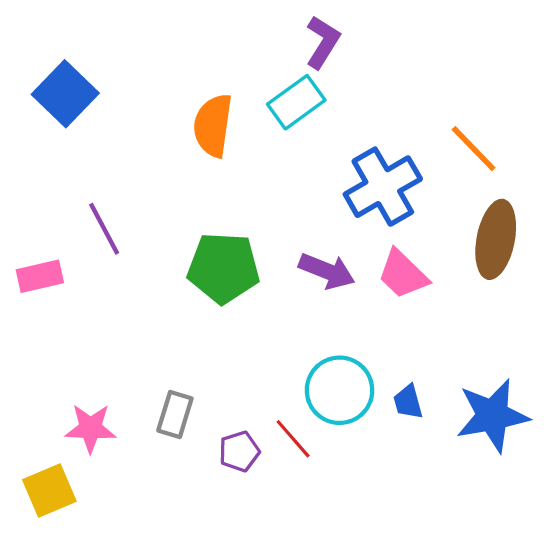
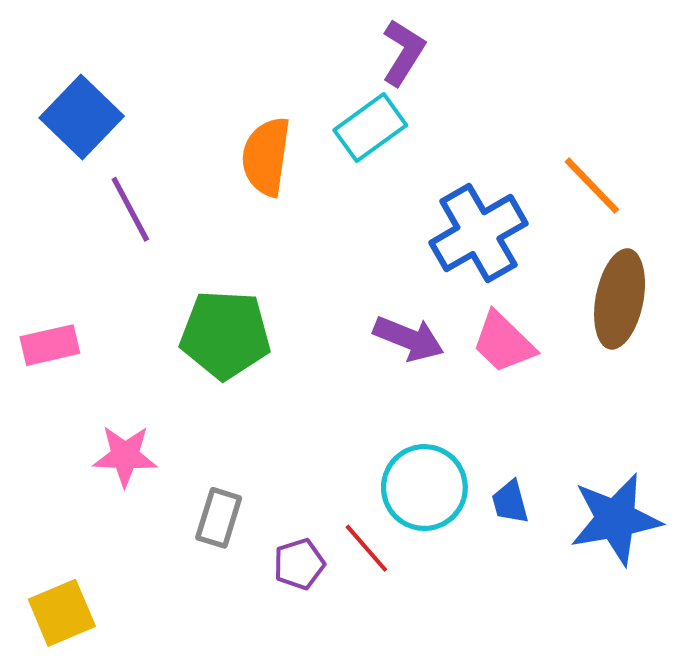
purple line: (104, 229) -> (130, 209), moved
green pentagon: (223, 268) -> (225, 335), moved
pink star: (91, 428) -> (125, 456), moved

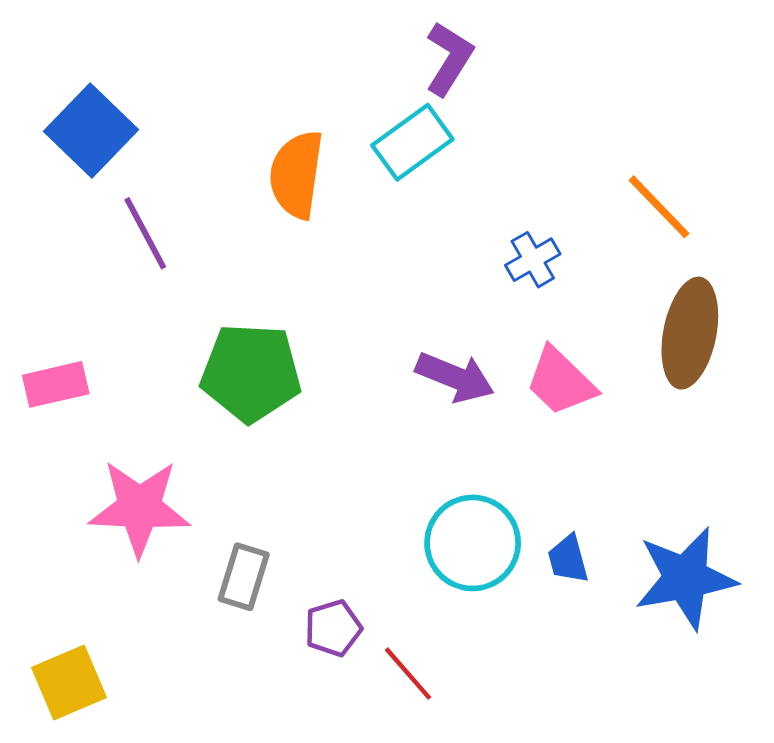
blue cross: (478, 233) -> (533, 260), size x0.5
pink star: (125, 456) -> (139, 508), size x1.4
red line: (366, 548) -> (408, 674), moved

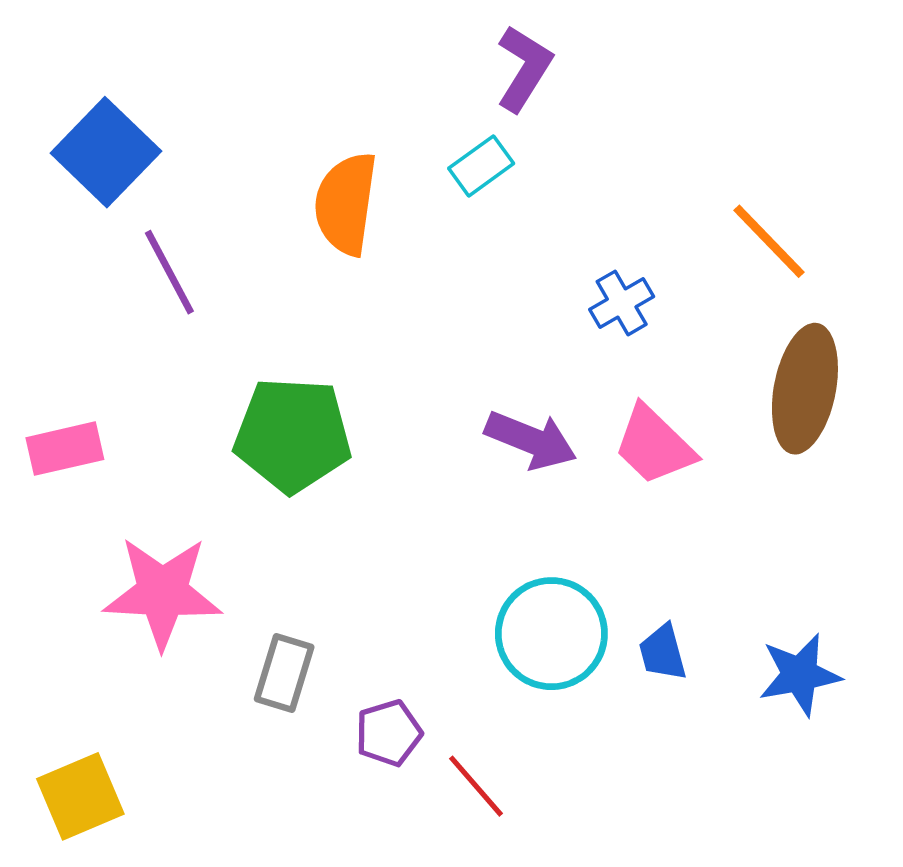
cyan rectangle: (412, 142) -> (481, 166), size x0.7
blue star: (685, 578) -> (800, 675), size x0.7

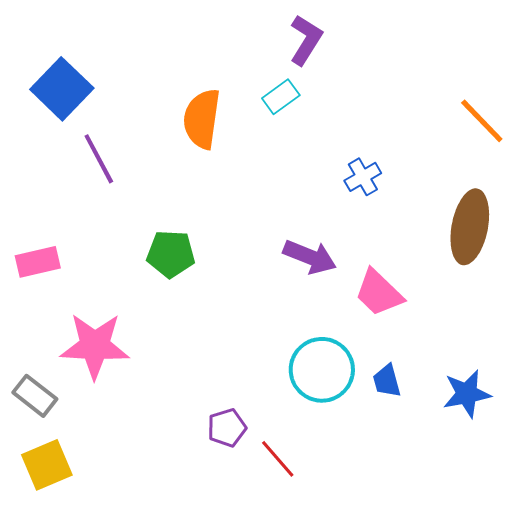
orange line: (769, 241) -> (482, 121), moved
green pentagon: (293, 435) -> (171, 254), size x0.7
pink trapezoid: (654, 445) -> (379, 293), moved
gray rectangle: (284, 673) -> (35, 396), moved, turned -69

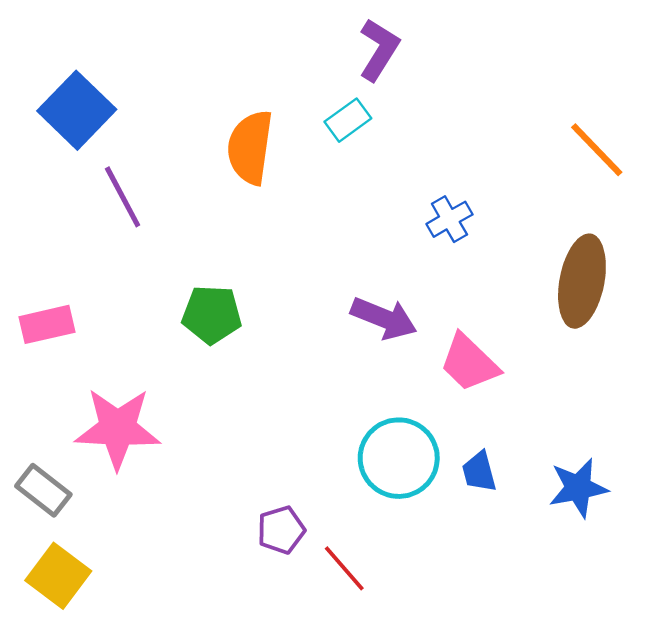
yellow square: (47, 465) -> (58, 576), turned -30

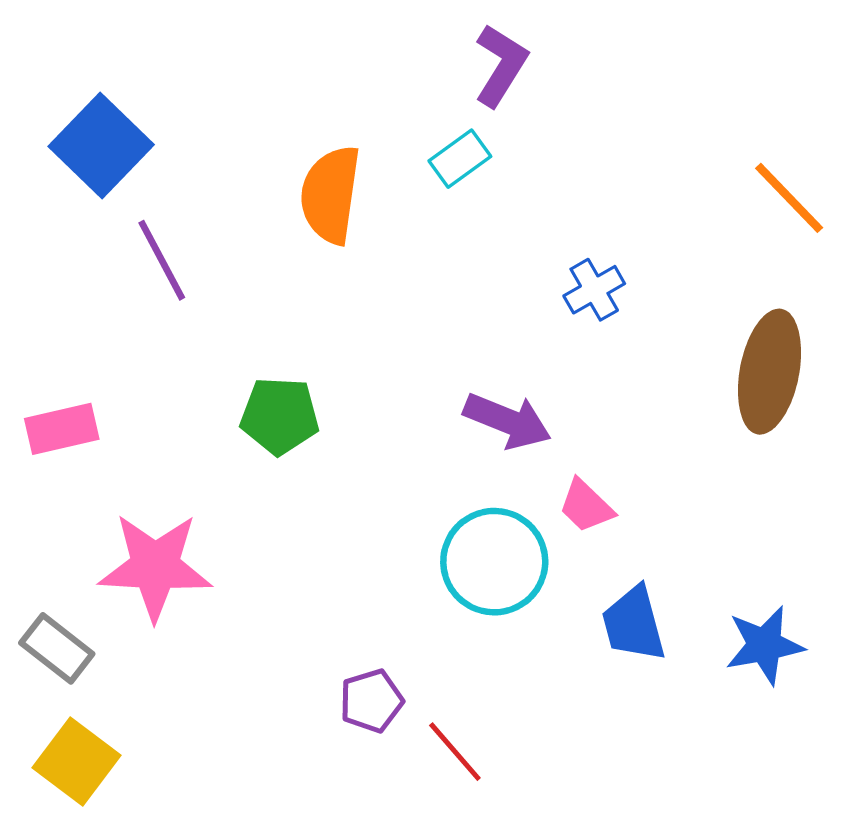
pink trapezoid: (469, 363) -> (586, 506), moved, size x0.7
cyan circle: (399, 458) -> (494, 562), moved
blue trapezoid: (479, 472) -> (634, 624), size x1.4

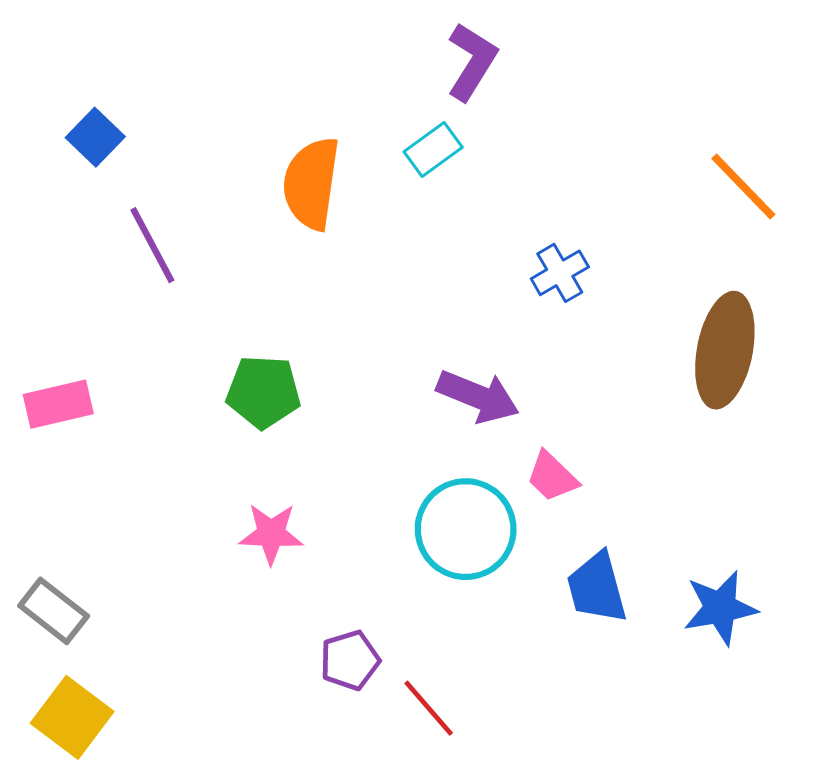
blue square: (101, 146) -> (95, 137), size x0.6
pink star: (155, 567) -> (271, 534), moved, size x0.6

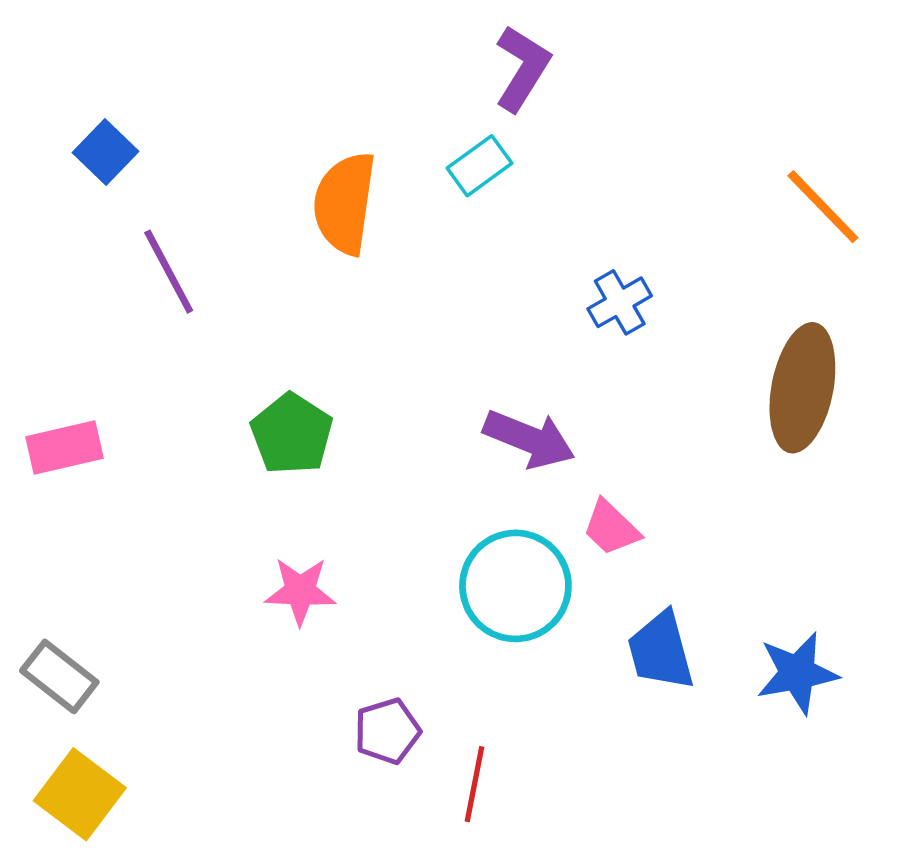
green pentagon: (263, 392) -> (292, 434), turned 30
red line: (429, 708) -> (474, 784), turned 52

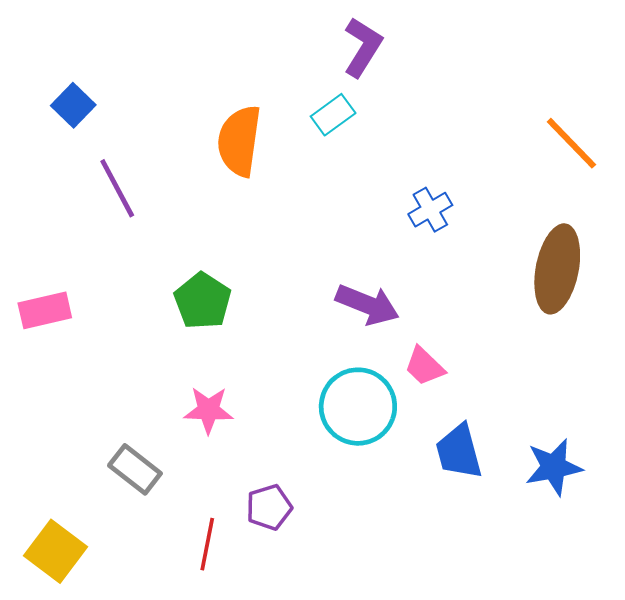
gray rectangle: (59, 676) -> (135, 469), moved
red line: (474, 784) -> (207, 544), moved

